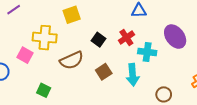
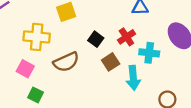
pink square: (25, 55) -> (25, 69), moved
brown square: (104, 72) -> (111, 62), moved

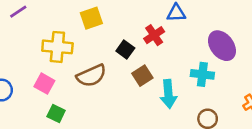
red cross: (126, 37) -> (154, 35), moved
cyan cross: (149, 53) -> (202, 74), moved

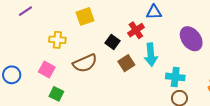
yellow cross: (57, 47) -> (57, 40), size x0.7
cyan cross: (202, 74) -> (175, 77), moved
cyan arrow: (168, 94) -> (151, 55), moved

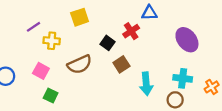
purple line: (25, 11) -> (33, 27), moved
cyan arrow: (151, 55) -> (146, 84), moved
cyan cross: (175, 77) -> (183, 78), moved

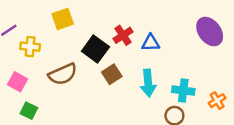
blue triangle: (149, 13) -> (151, 43), moved
purple ellipse: (187, 40) -> (210, 32), moved
black square: (108, 43) -> (95, 49), size x1.5
cyan arrow: (146, 84) -> (148, 83), moved

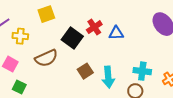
brown square: (112, 74) -> (85, 71), moved
cyan arrow: (148, 83) -> (108, 77), moved

